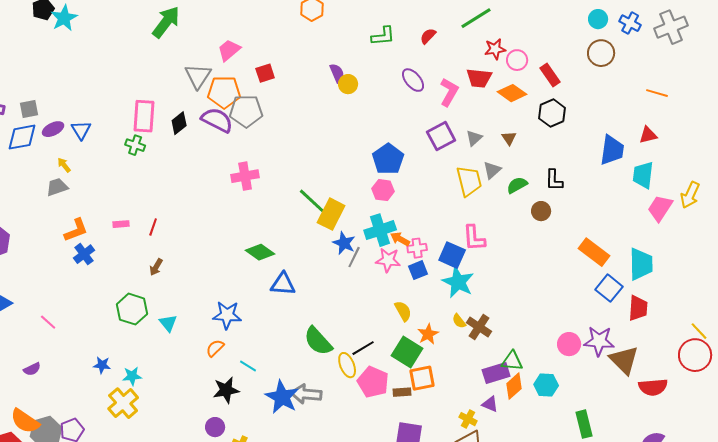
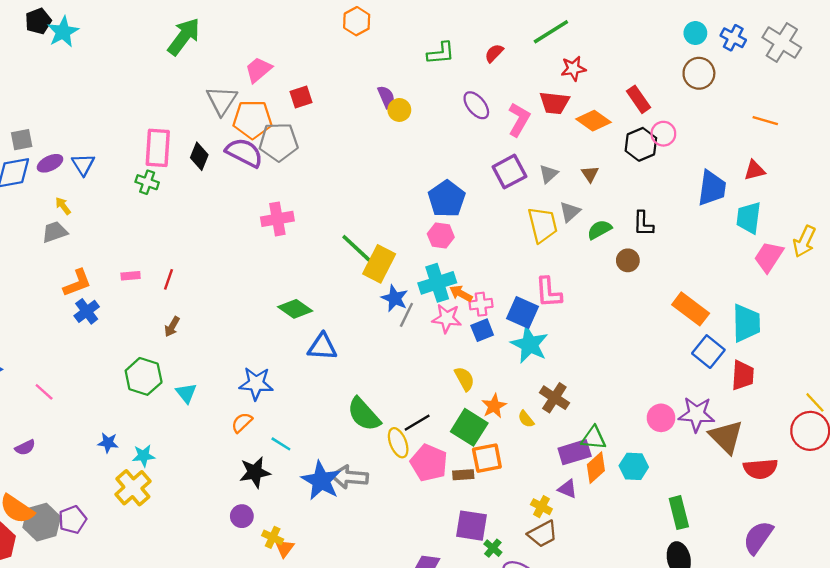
gray cross: (671, 27) -> (782, 42), turned -36
pink circle: (517, 60) -> (663, 134), moved
black diamond: (179, 123) -> (199, 156), turned -30
yellow semicircle: (459, 321) -> (526, 419), moved

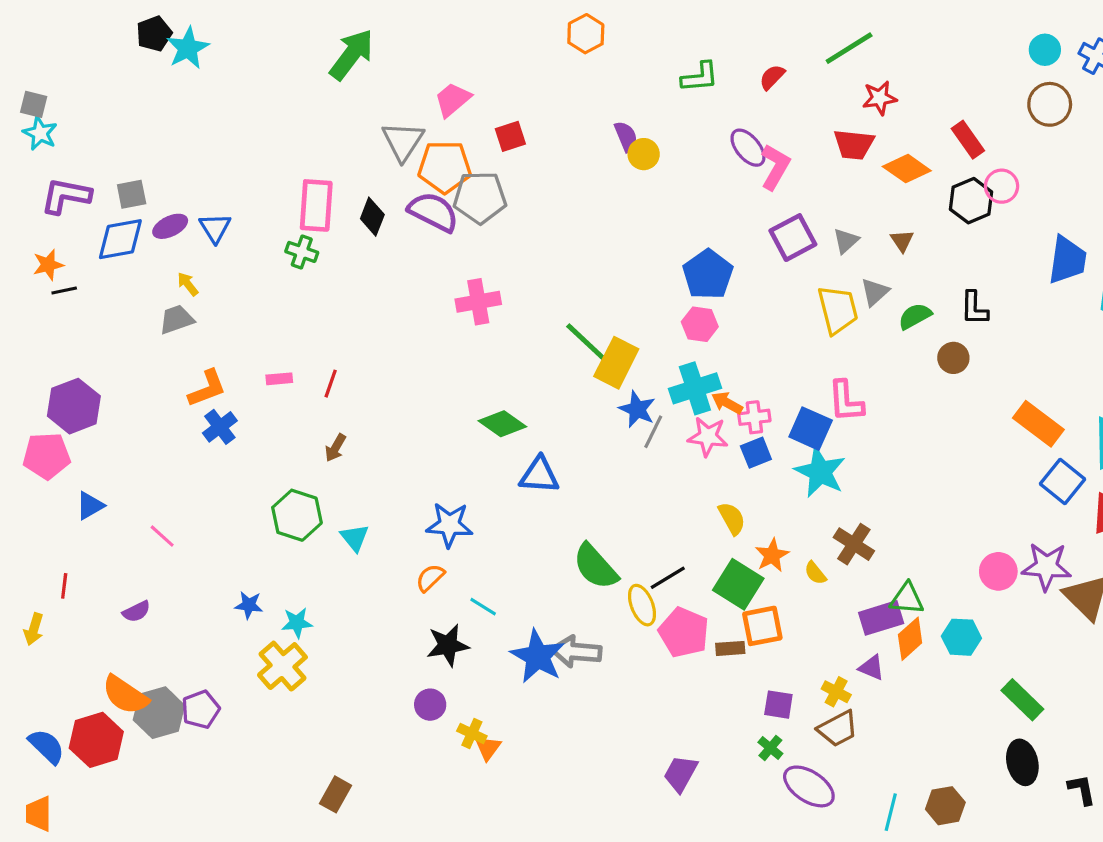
pink L-shape: (519, 119) -> (775, 167), moved
green rectangle: (679, 513) -> (1022, 700), turned -32
purple square: (472, 526) -> (778, 705), moved, size x0.7

